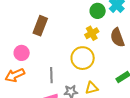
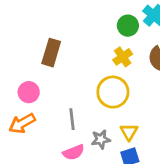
yellow triangle: (92, 88) -> (129, 132), turned -40

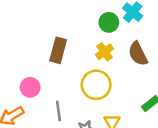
brown rectangle: (51, 53) -> (58, 50), moved
pink circle: (29, 92) -> (30, 87), moved

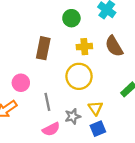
green circle: (109, 22) -> (71, 18), moved
yellow cross: (105, 52) -> (84, 47), turned 35

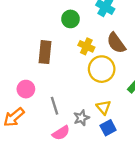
yellow cross: (84, 47) -> (86, 46), turned 35
yellow circle: (79, 76) -> (102, 69), moved

